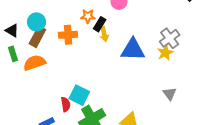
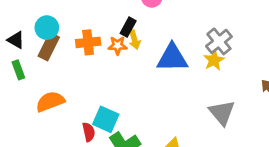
orange star: (88, 16) -> (118, 45), moved
orange semicircle: (34, 63) -> (50, 102), moved
gray triangle: (170, 94) -> (222, 113), size x1.5

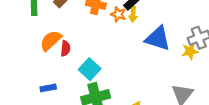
orange semicircle: (50, 102) -> (51, 41), turned -40
red semicircle: (89, 132) -> (65, 48), moved

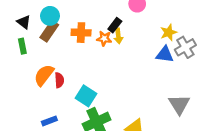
blue triangle: (158, 38) -> (165, 54), moved, size x0.7
yellow star: (190, 51) -> (169, 32), moved

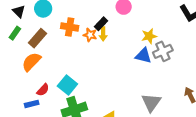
brown rectangle: (49, 31) -> (37, 38), moved
green rectangle: (22, 46) -> (15, 33), turned 40
red semicircle: (59, 80) -> (43, 90), moved, turned 40

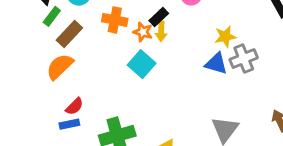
green rectangle: (15, 33) -> (52, 16), moved
cyan square: (67, 85) -> (142, 64), moved
blue rectangle: (32, 104) -> (69, 124), moved

